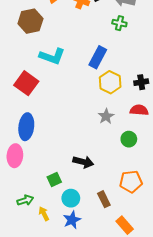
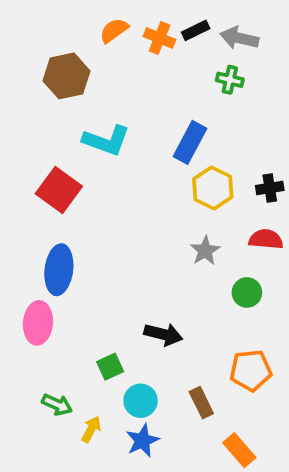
green arrow: (25, 200) -> (57, 405), turned 42
yellow arrow: (44, 214) -> (91, 429), turned 56

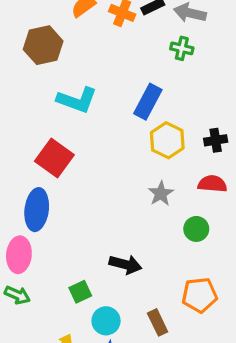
red square: (59, 190) -> (54, 158), moved
green arrow: (57, 405) -> (17, 295), moved

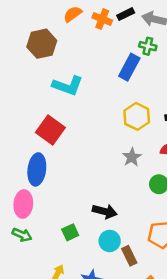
blue rectangle: (148, 102) -> (129, 67), moved
cyan circle: (106, 321) -> (110, 241), moved

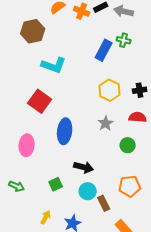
green cross: (148, 46) -> (124, 40), moved
blue ellipse: (37, 169) -> (65, 131), moved
pink ellipse: (23, 204) -> (27, 145), moved

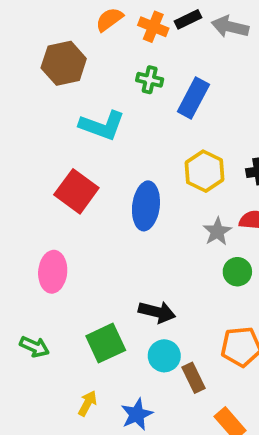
green cross: (124, 40) -> (150, 80), moved
gray star: (106, 123) -> (217, 232), moved
blue ellipse: (65, 131) -> (146, 206), moved
green square: (56, 184) -> (106, 343), size x1.5

